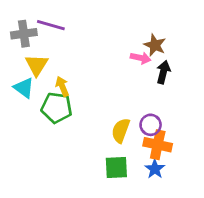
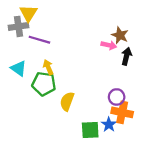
purple line: (51, 25) -> (39, 40), moved
yellow triangle: (37, 65) -> (28, 13), moved
yellow semicircle: (121, 131) -> (67, 101), moved
blue star: (155, 169) -> (109, 125), moved

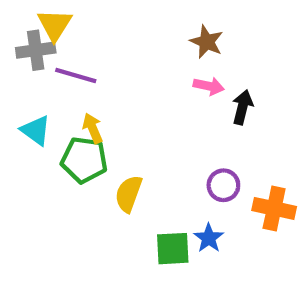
brown star: (120, 35) -> (207, 42), moved
orange cross: (122, 112) -> (274, 208), moved

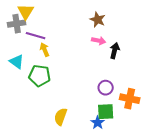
yellow arrow: (93, 128) -> (45, 50), moved
yellow semicircle: (128, 194) -> (61, 117), moved
blue star: (209, 238) -> (98, 123), moved
green square: (173, 249) -> (106, 112), moved

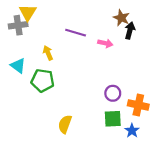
brown star: (98, 20) -> (121, 18), moved
purple line: (36, 36) -> (76, 33), moved
black arrow: (115, 51) -> (130, 31), moved
blue star: (98, 123) -> (132, 131), moved

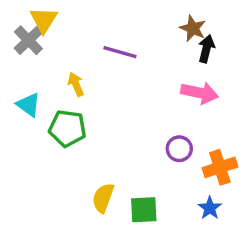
gray cross: (18, 25) -> (28, 40), turned -36
pink arrow: (105, 43) -> (200, 93), moved, size x1.5
orange cross: (138, 105) -> (220, 167), turned -30
green square: (113, 119) -> (144, 210), moved

